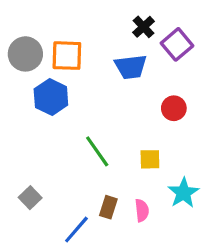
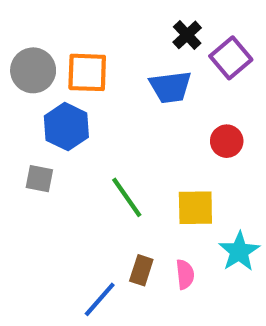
yellow square: (150, 159) -> (195, 208), size x1.4
gray square: (30, 198) -> (39, 179), moved, turned -35

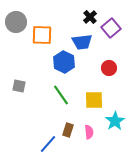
gray circle: (33, 70) -> (16, 22), moved
blue hexagon: (66, 127) -> (64, 62), moved

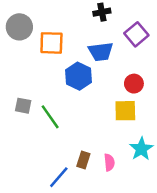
black cross: (90, 17) -> (102, 12), moved, turned 32
green line: (61, 95) -> (50, 117), moved
yellow square: (94, 100) -> (125, 111), moved

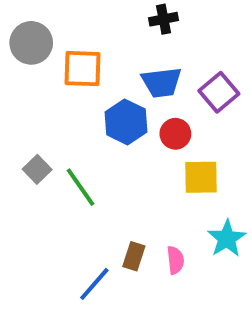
purple square: (136, 34) -> (219, 92), moved
red circle: (134, 84) -> (175, 134), moved
gray square: (23, 106) -> (37, 169), turned 35

